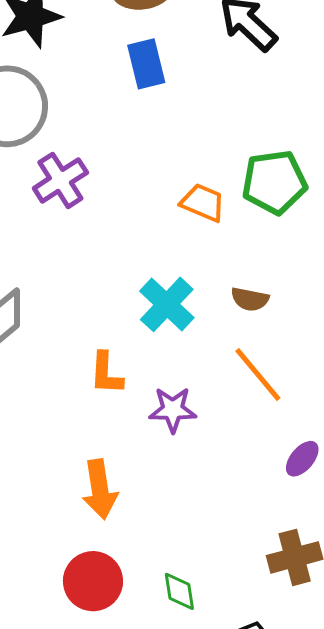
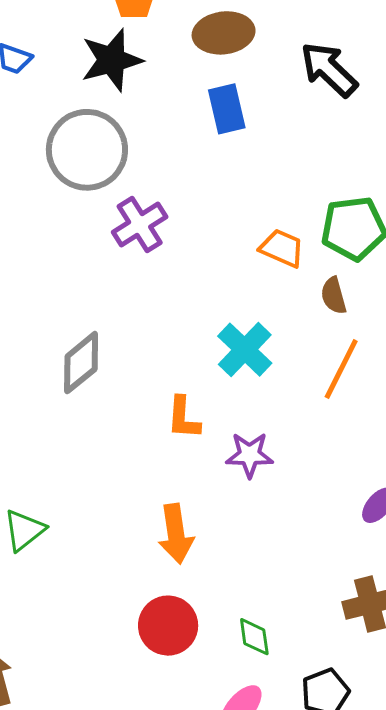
brown semicircle: (250, 299) -> (334, 296), moved, turned 63
orange line: (258, 375) -> (341, 369), moved, turned 66

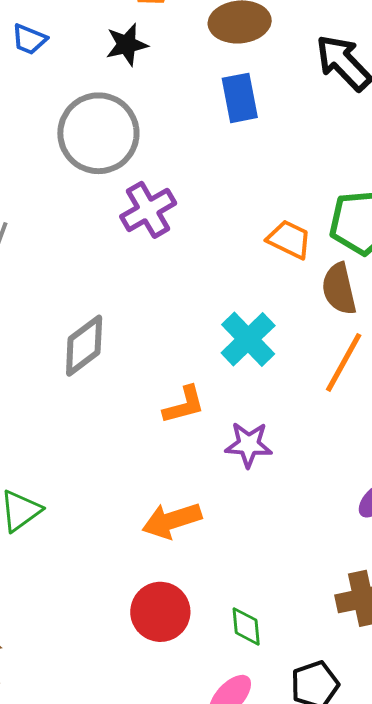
black star: (112, 60) -> (127, 45), size x0.7
brown semicircle: (334, 296) -> (339, 289), size x1.4
orange L-shape: (183, 418) -> (184, 405), turned -111
orange arrow: (176, 534) -> (172, 521), turned 78

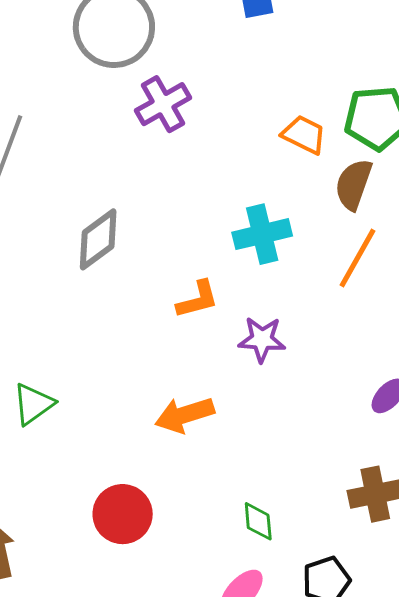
brown semicircle: (339, 289) -> (353, 184), turned 32
cyan cross: (248, 339) -> (262, 234), turned 30
red circle: (160, 612) -> (123, 514), moved

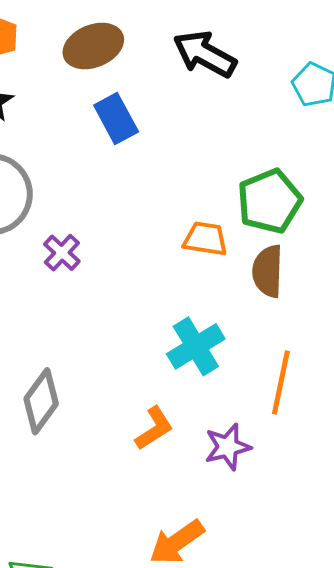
purple cross: (163, 104) -> (62, 253), size x0.7
orange line: (357, 258) -> (281, 382), moved

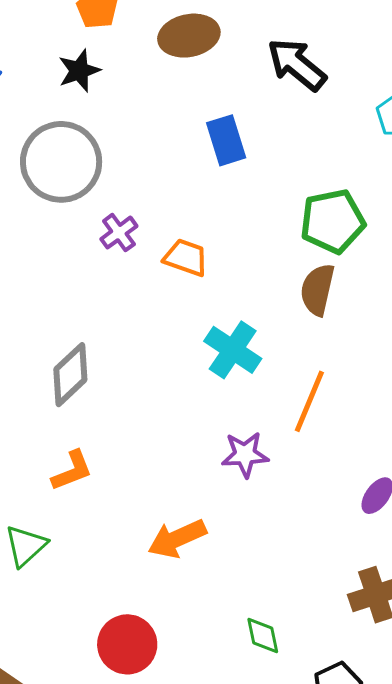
blue rectangle: (116, 118) -> (226, 140), moved
orange trapezoid: (205, 239) -> (186, 258), moved
cyan cross: (196, 346) -> (233, 350), turned -36
orange L-shape: (154, 428) -> (72, 471), moved

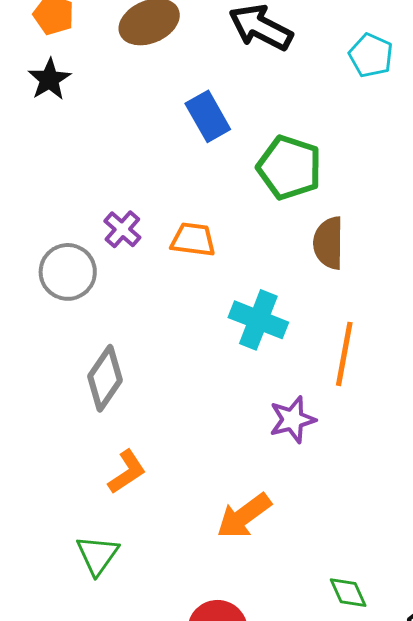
gray circle: (61, 162) -> (68, 272), moved, size x0.7
green pentagon: (333, 221) -> (289, 168), moved, turned -30

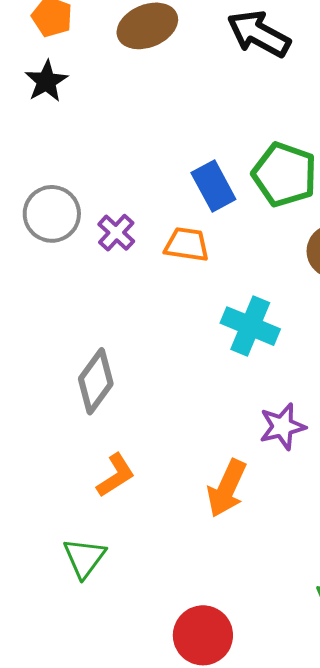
blue rectangle: (208, 116) -> (213, 186), moved
gray circle: (68, 272) -> (52, 214), moved
orange arrow: (244, 516) -> (227, 488), moved, turned -30

